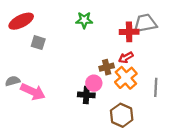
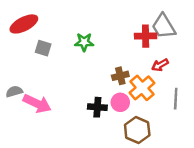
green star: (84, 20) -> (84, 42), moved
gray trapezoid: (145, 23) -> (164, 26), turned -110
red arrow: (126, 57) -> (160, 65), moved
pink circle: (94, 83) -> (120, 102), moved

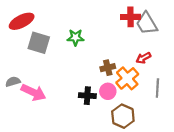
red cross: (146, 36) -> (130, 17), moved
gray square: (43, 48) -> (39, 43), size x1.5

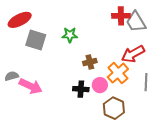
red arrow: (143, 58) -> (133, 54), size x1.6
brown cross: (108, 68) -> (90, 62), moved

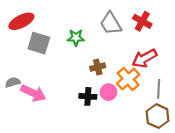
red cross: (121, 16) -> (142, 21), moved, turned 30
gray trapezoid: (136, 22) -> (111, 23), moved
brown hexagon: (114, 108) -> (158, 116), moved

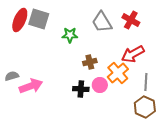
red ellipse: (21, 21) -> (20, 20), turned -40
gray square: (39, 43) -> (39, 19), moved
pink arrow: (33, 93) -> (31, 86), turned -45

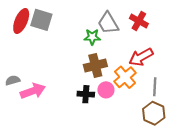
green star: (70, 35) -> (92, 37), moved
brown cross: (90, 62) -> (95, 66), size x1.5

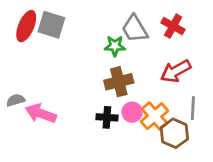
orange cross: (125, 77) -> (155, 116), moved
pink arrow: (33, 91) -> (41, 113), turned -140
brown hexagon: (154, 113) -> (174, 133), moved

